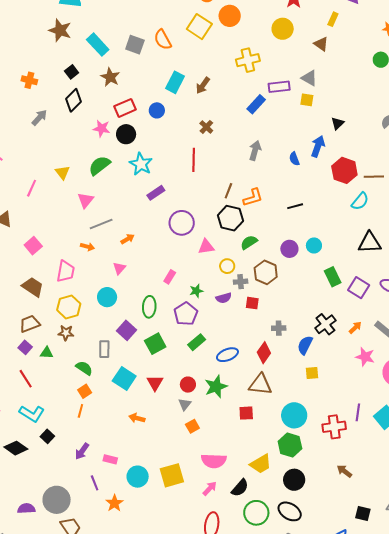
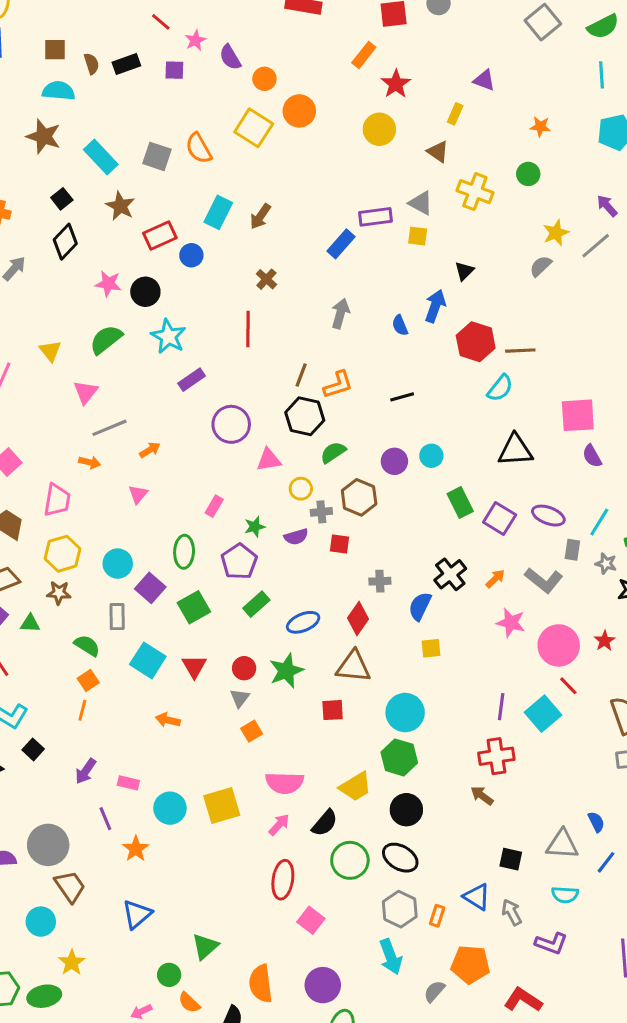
yellow cross: (248, 60) -> (475, 192), moved, turned 35
red rectangle: (125, 108) -> (160, 236), moved
cyan circle: (107, 297) -> (118, 564), moved
red cross: (334, 427) -> (496, 756), moved

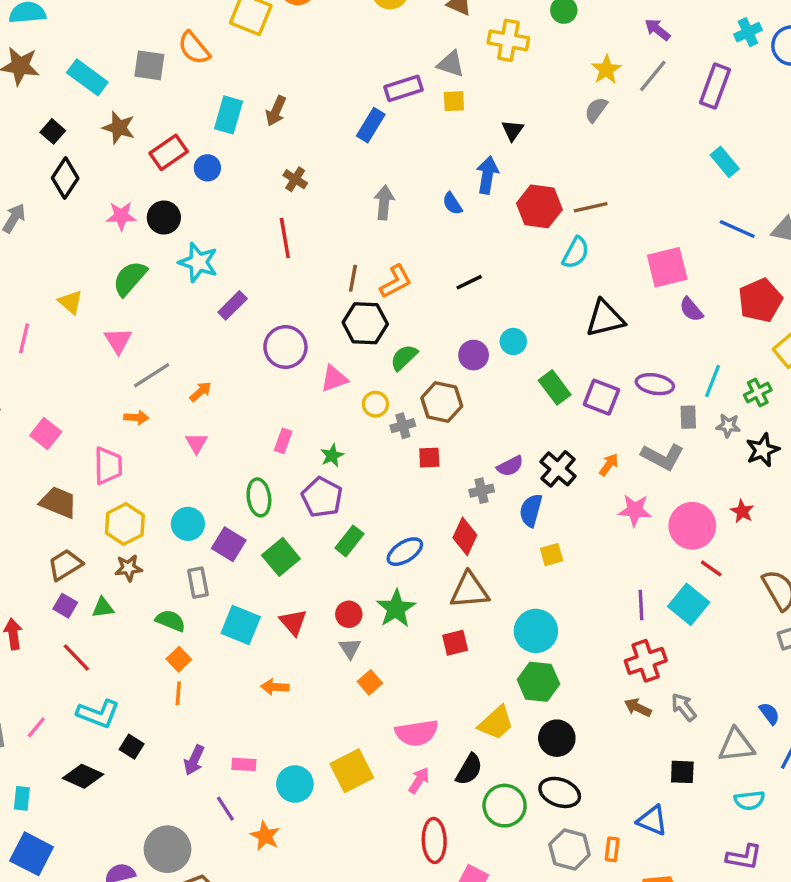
purple semicircle: (296, 537) -> (510, 466), moved
gray arrow: (512, 912) -> (684, 707), moved

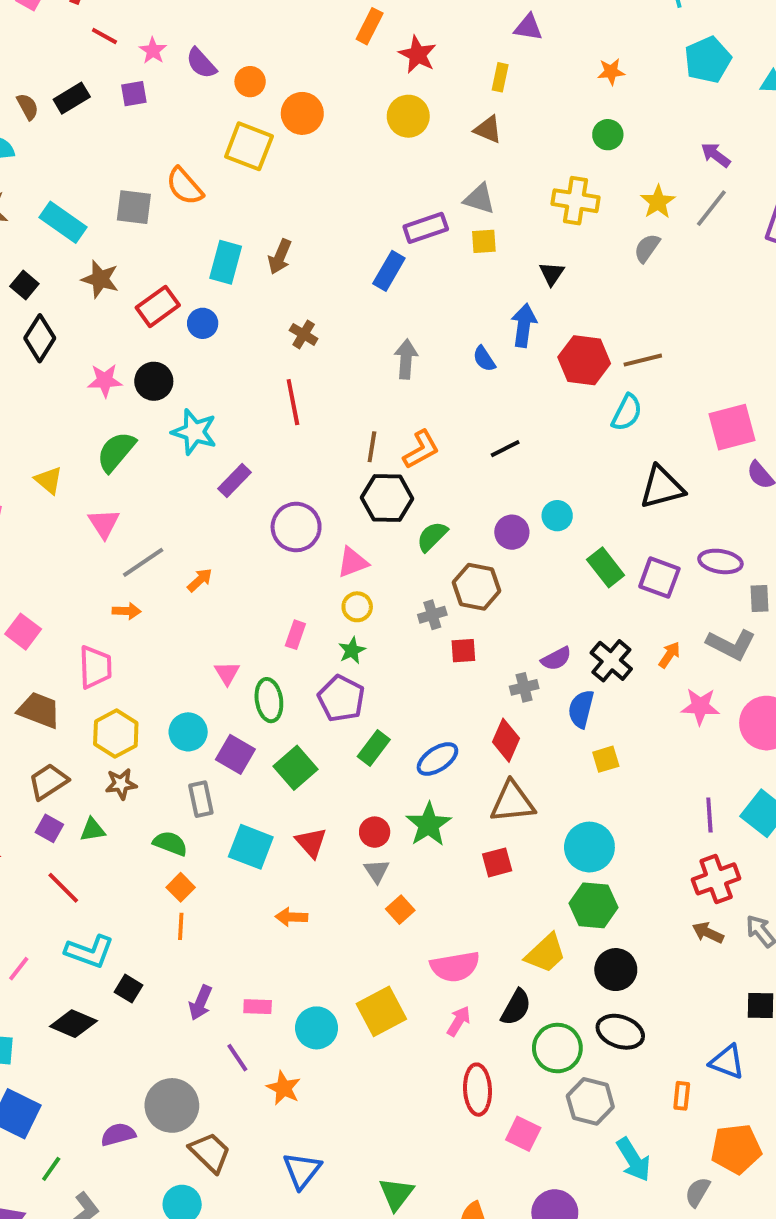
yellow cross: (508, 40) -> (576, 201), moved
yellow circle: (375, 404) -> (357, 607), moved
pink triangle: (196, 443) -> (227, 673), moved
gray hexagon: (570, 850) -> (590, 1101), moved

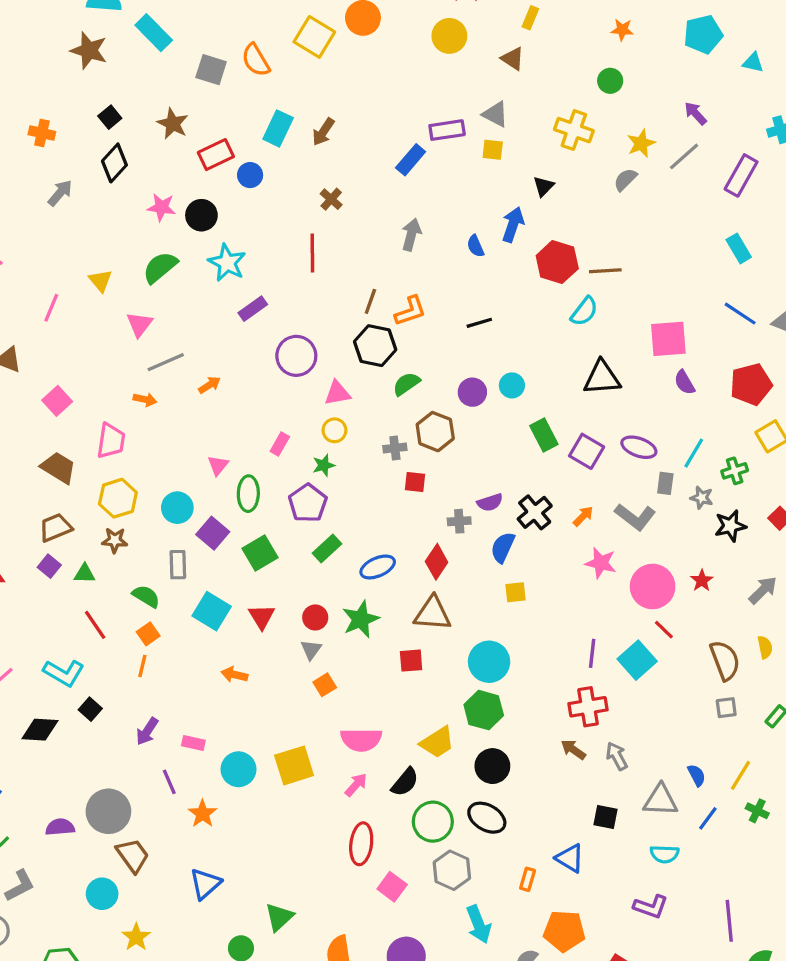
cyan rectangle: (63, 222) -> (154, 33), moved
red line: (63, 888) -> (95, 625), moved
black diamond: (73, 1024) -> (40, 730), turned -30

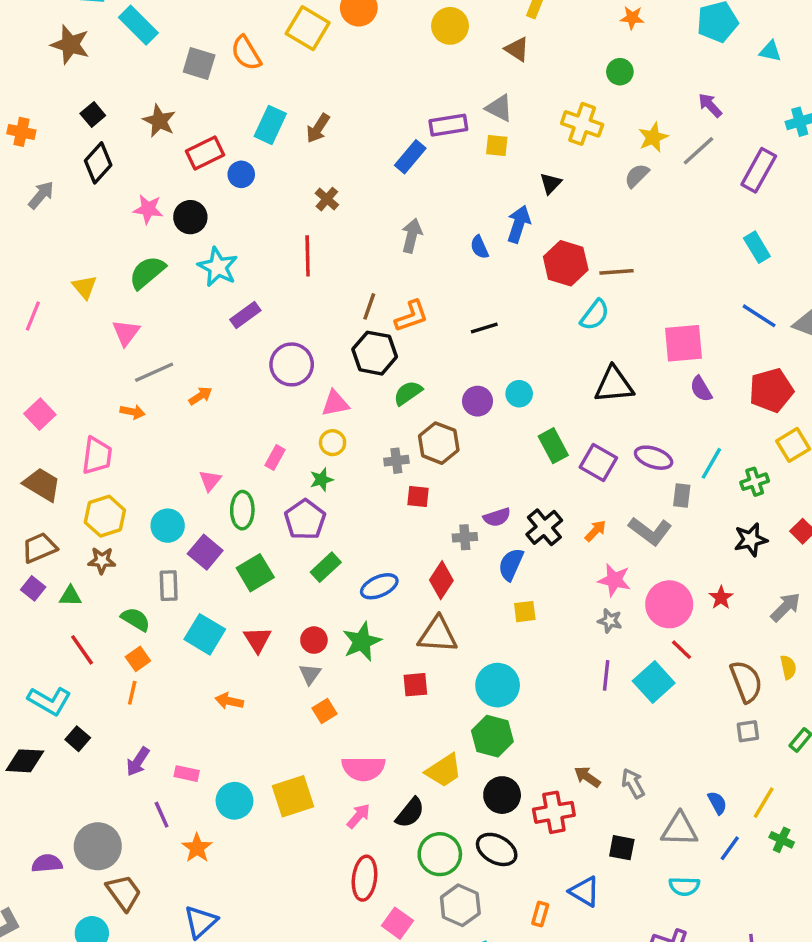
gray star: (702, 498) -> (610, 621), moved
red cross: (588, 707) -> (554, 812), moved

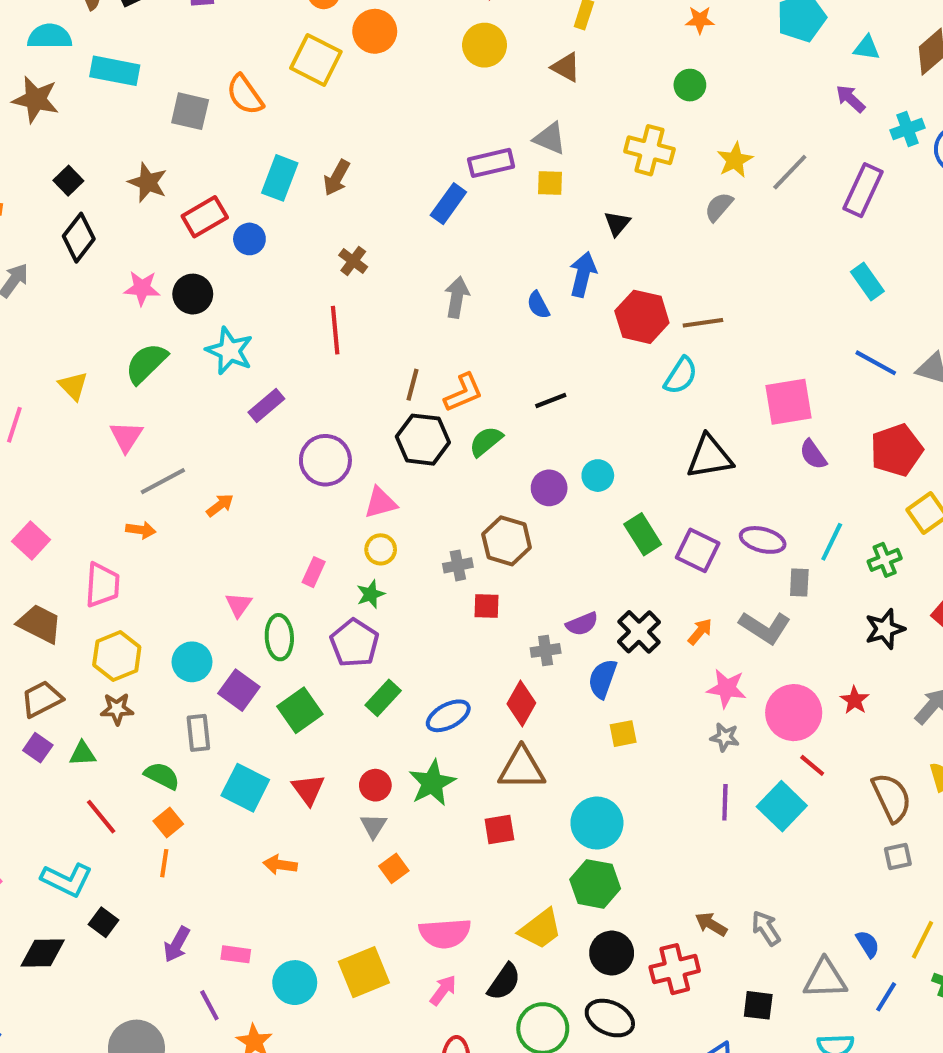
cyan rectangle: (138, 25) -> (115, 71), turned -30
purple arrow: (710, 105) -> (850, 99), moved
green semicircle: (408, 393) -> (486, 441), moved

